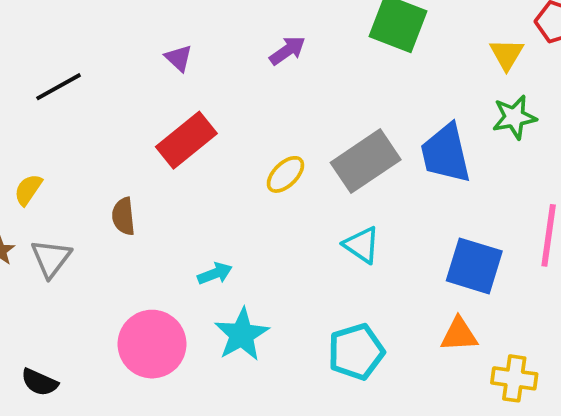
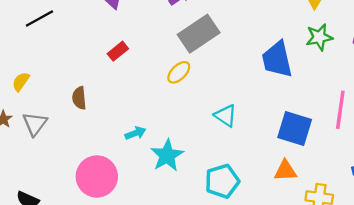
red rectangle: (186, 140) -> (118, 51), size x0.6
gray rectangle: (366, 161) -> (199, 34), moved
cyan star: (242, 335) -> (167, 155), moved

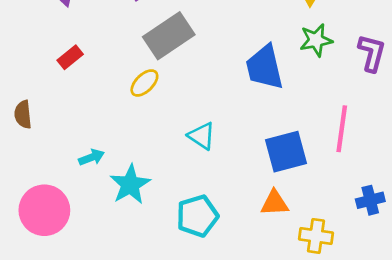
blue square: (295, 128) -> (286, 152), turned -32

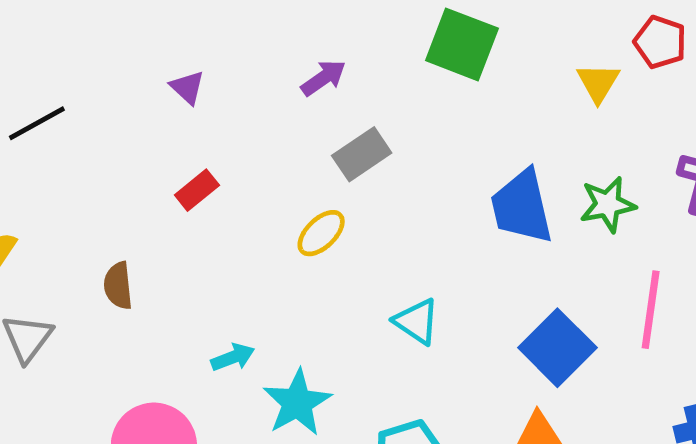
gray rectangle: (169, 36) -> (362, 154), size x0.7
green star: (316, 40) -> (608, 204), moved
blue square: (286, 152) -> (557, 348), turned -30

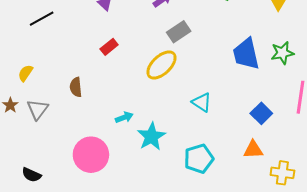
yellow ellipse: (321, 233) -> (161, 65), size x1.5
blue square: (557, 348) -> (261, 113), size x0.7

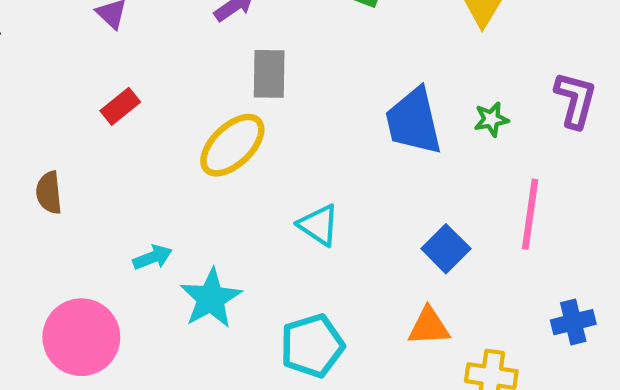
gray rectangle: (179, 32) -> (269, 74), turned -55
green star: (282, 53) -> (491, 119), size x0.7

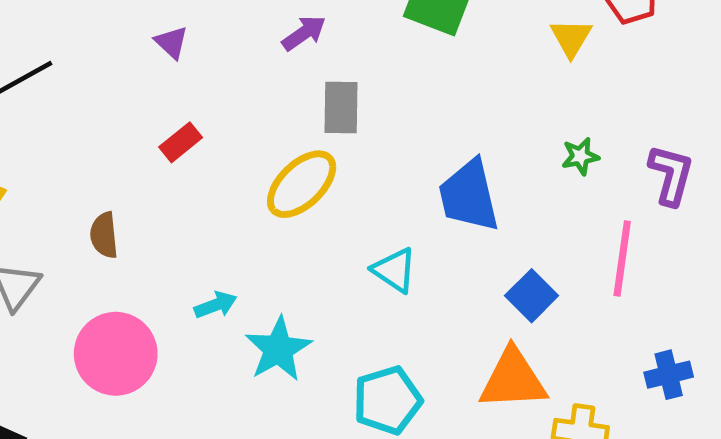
purple L-shape: (575, 100) -> (671, 175), moved
blue trapezoid: (414, 121) -> (469, 196), moved
orange triangle: (429, 326) -> (513, 379), size x1.5
pink circle: (81, 337) -> (116, 354), moved

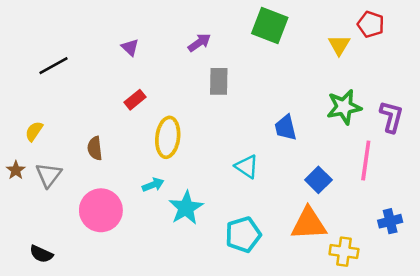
green star: (580, 156) -> (344, 107), size x1.8
yellow ellipse: (302, 184) -> (168, 137), moved, turned -39
blue trapezoid: (469, 196) -> (286, 128), size x0.7

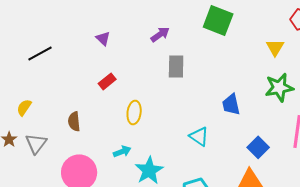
yellow triangle: (339, 45) -> (275, 47), moved
yellow ellipse: (168, 137) -> (134, 112), size x0.7

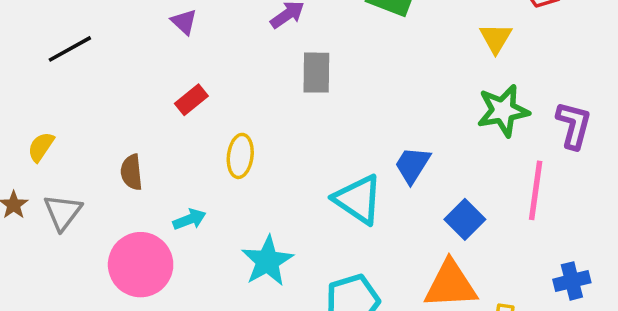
blue trapezoid: (231, 104) -> (412, 165), moved, turned 45
cyan triangle: (199, 136) -> (358, 199), size x1.4
cyan arrow: (122, 151) -> (189, 219), moved

